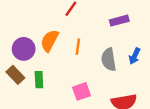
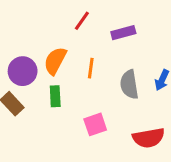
purple rectangle: (119, 21) -> (123, 33), moved
green rectangle: (39, 80) -> (55, 96), moved

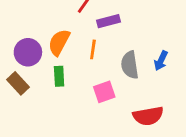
purple rectangle: (123, 33) -> (109, 21), moved
pink square: (95, 124) -> (104, 92), moved

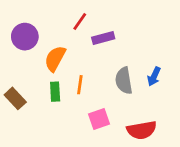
orange line: (93, 49) -> (80, 85), moved
purple circle: (28, 52) -> (25, 37), moved
pink square: (104, 92) -> (99, 119), moved

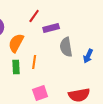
gray semicircle: (124, 81) -> (66, 47), moved
pink square: (99, 119) -> (40, 93), moved

